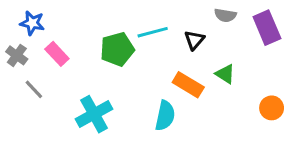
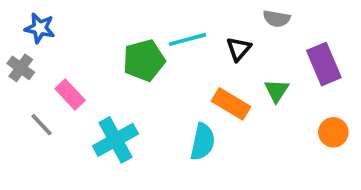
purple rectangle: (267, 28) -> (324, 64), moved
pink rectangle: (57, 54) -> (70, 94), moved
green triangle: (225, 74) -> (277, 91), turned 30
gray line: (34, 89) -> (42, 125), moved

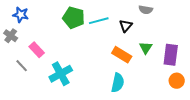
green pentagon: (144, 60) -> (74, 18), moved, turned 30
purple rectangle: (324, 64) -> (171, 55), moved, turned 30
orange circle: (333, 132) -> (177, 81), moved
cyan semicircle: (203, 142) -> (118, 83), moved

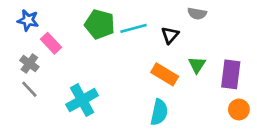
gray cross: (11, 36) -> (29, 64), moved
pink rectangle: (37, 50) -> (51, 43), moved

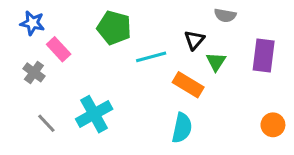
cyan line: (133, 28) -> (151, 57), moved
green triangle: (197, 65) -> (216, 62), moved
purple rectangle: (231, 74) -> (264, 55), moved
gray line: (29, 89) -> (46, 123), moved

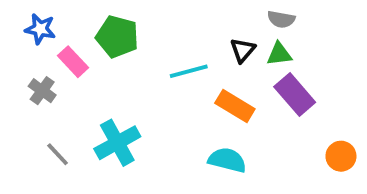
green pentagon: (114, 28) -> (117, 37), moved
purple rectangle: (264, 55) -> (295, 94), moved, turned -48
green triangle: (216, 62) -> (279, 54), moved, turned 50
cyan semicircle: (182, 128) -> (227, 160), turned -88

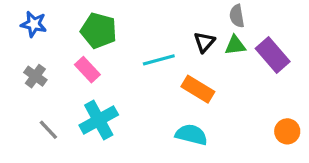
gray semicircle: (281, 19) -> (237, 16), turned 70
pink rectangle: (73, 62) -> (87, 70), moved
purple rectangle: (295, 94) -> (273, 55), moved

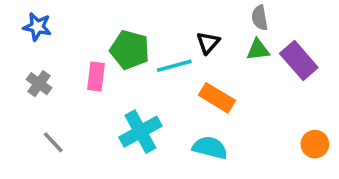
green pentagon: (99, 31) -> (130, 50), moved
black triangle: (204, 42) -> (208, 43), moved
pink rectangle: (87, 70) -> (96, 76), turned 50
cyan cross: (99, 120) -> (140, 132), moved

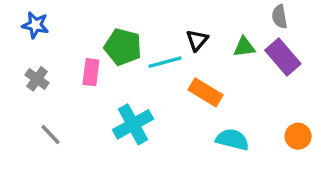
gray semicircle: (260, 18) -> (280, 17), moved
cyan semicircle: (210, 148) -> (232, 140), moved

